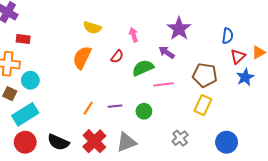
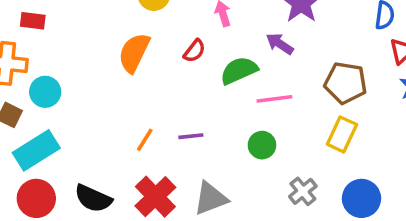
green circle: (144, 111) -> (262, 145), moved
blue circle: (227, 142) -> (361, 198), moved

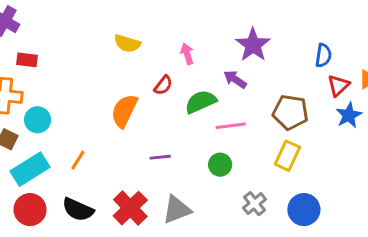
orange semicircle: (134, 53) -> (124, 111), moved
orange line: (145, 140) -> (78, 160), moved

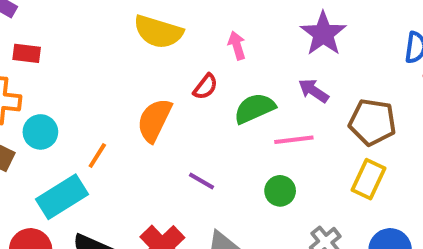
yellow semicircle: (127, 43) -> (158, 32), size x1.4
purple arrow: (235, 79) -> (313, 91), moved
purple line: (160, 157) -> (201, 181), turned 36
orange line: (78, 160) -> (97, 156), moved
cyan rectangle: (30, 169) -> (62, 197), moved

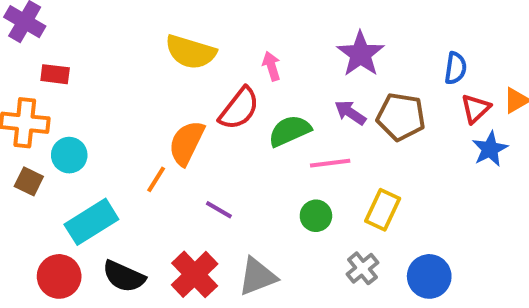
red semicircle: (205, 87) -> (239, 109), size x1.6
brown pentagon: (372, 122) -> (401, 117), moved
orange line: (97, 156) -> (156, 179), moved
yellow rectangle: (368, 179) -> (383, 210), moved
purple line: (201, 181) -> (219, 210), moved

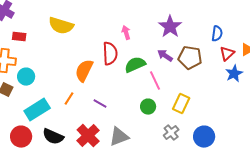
yellow semicircle: (191, 52) -> (61, 26), moved
red semicircle: (239, 109) -> (110, 54), turned -40
pink line: (330, 163) -> (155, 81), turned 72
orange line: (156, 179) -> (69, 99), moved

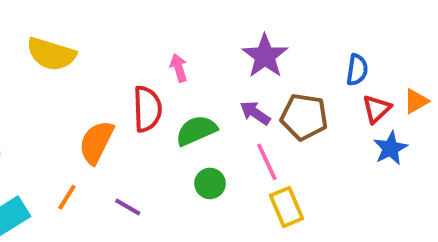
pink line: (155, 81) -> (267, 162), moved
yellow rectangle: (181, 104) -> (286, 207), turned -48
green circle: (148, 107) -> (210, 183), moved

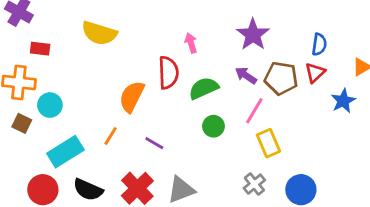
red triangle: (377, 109) -> (315, 73), moved
pink line: (267, 162) -> (254, 111), turned 56

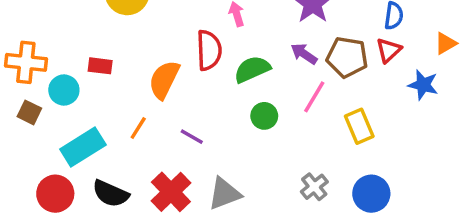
red rectangle: (40, 49) -> (100, 66), moved
blue star: (343, 101) -> (423, 85), turned -30
yellow rectangle: (268, 143) -> (359, 126), moved

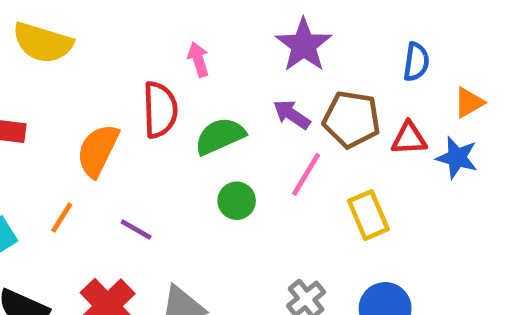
orange triangle: (446, 43) -> (469, 103), moved
red triangle: (389, 50) -> (409, 138), moved, turned 40

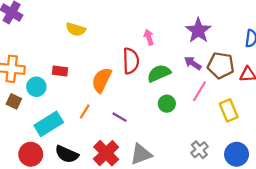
yellow semicircle: (43, 43) -> (76, 29), size x0.7

